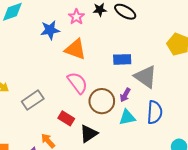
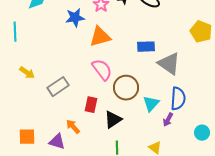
orange triangle: (75, 49) -> (100, 37), turned -35
purple arrow: (125, 95) -> (168, 120), moved
cyan triangle: (127, 117) -> (151, 104), turned -36
red rectangle: (66, 118) -> (91, 105), turned 70

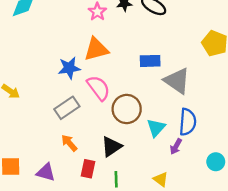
blue star: (75, 18) -> (69, 68), moved
gray rectangle: (58, 87) -> (67, 108), moved
red rectangle: (91, 105) -> (88, 169), moved
orange arrow: (73, 127) -> (69, 143), moved

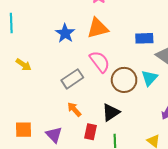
blue star: (69, 68) -> (65, 33), moved, turned -30
cyan triangle: (156, 128) -> (149, 78), moved
purple triangle: (46, 172) -> (54, 135), turned 30

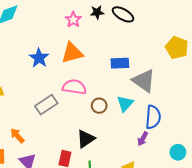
pink semicircle: (100, 62) -> (74, 87), turned -45
brown circle: (124, 80) -> (99, 106), size x0.6
orange arrow: (74, 109) -> (17, 136), moved

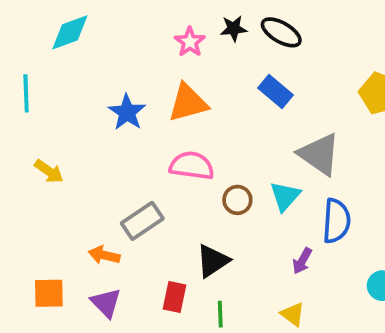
blue rectangle: (120, 63) -> (275, 91), moved, turned 42
gray rectangle: (46, 105) -> (142, 221), moved
orange arrow: (17, 136) -> (104, 255), moved, turned -35
purple arrow: (143, 139) -> (302, 261), moved

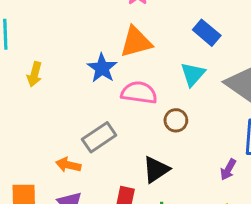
blue star: (127, 112) -> (102, 68), moved
yellow arrow: (49, 171) -> (34, 74), moved, turned 70
cyan triangle: (285, 196) -> (193, 74), moved

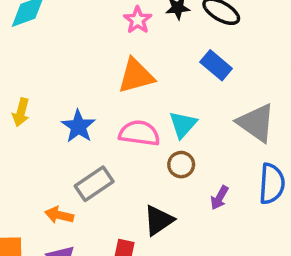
blue star: (102, 68) -> (78, 126), moved
cyan triangle: (193, 74) -> (183, 125), moved
purple arrow: (228, 170) -> (220, 198), moved

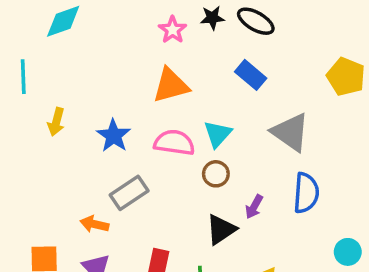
black triangle: (159, 220) -> (221, 229), moved

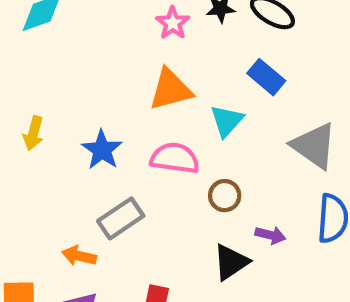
cyan triangle: (218, 134) -> (227, 121), moved
purple arrow: (254, 207) -> (270, 235), turned -105

